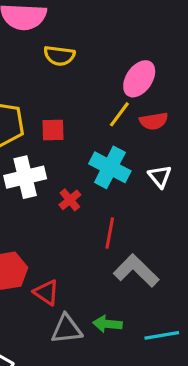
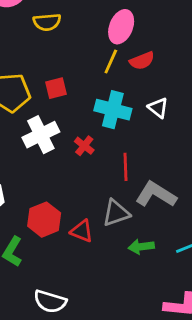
gray triangle: (67, 329) -> (116, 213), moved

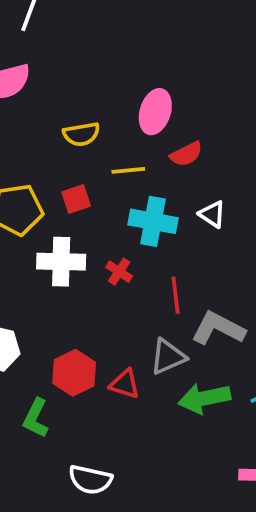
yellow semicircle: (47, 22) -> (81, 134), moved
yellow line: (111, 62) -> (128, 170), moved, turned 65
white cross: (41, 135) -> (61, 262), turned 32
green arrow: (141, 247) -> (204, 398), size x1.5

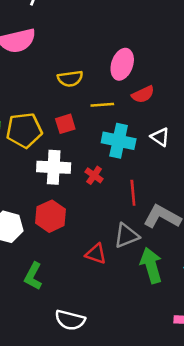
red hexagon: (74, 373) -> (51, 216), moved
green arrow: (204, 398) -> (151, 265), turned 84

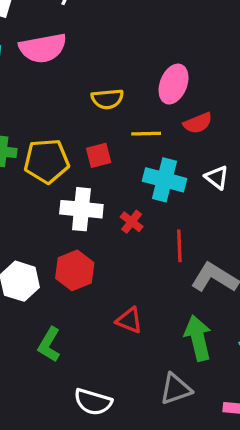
gray triangle: (126, 236) -> (176, 389), moved

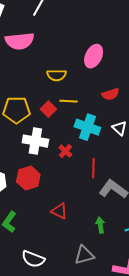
pink ellipse: (173, 84) -> (94, 56), moved
yellow line: (146, 134) -> (68, 101), moved
red square: (99, 155) -> (48, 109), turned -35
green arrow: (198, 338) -> (100, 225), size x0.6

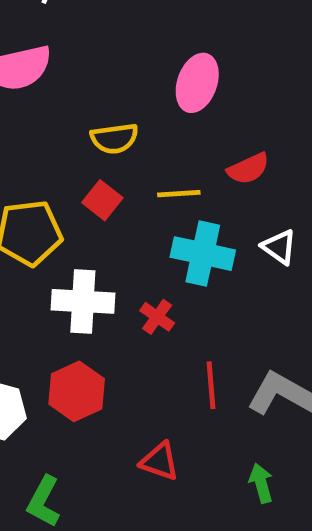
yellow line: (68, 101) -> (179, 194), moved
red square: (48, 109) -> (102, 200), moved
red line: (93, 168) -> (211, 385), moved

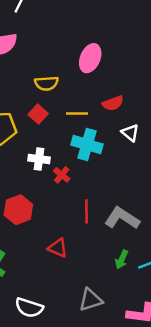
white triangle: (279, 247) -> (130, 133), moved
white cross: (83, 301) -> (39, 159), moved, size x0.7
green arrow: (261, 483) -> (122, 260), moved, turned -144

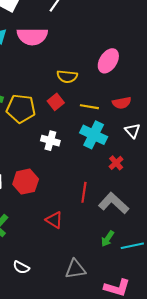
red cross: (62, 175) -> (116, 163), moved
white semicircle: (29, 308) -> (21, 267), size x0.7

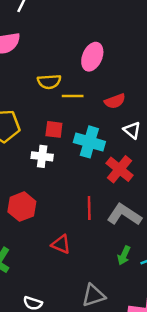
red square: (56, 102) -> (54, 129), moved, turned -35
yellow line: (89, 107) -> (73, 96), moved
red cross: (116, 163) -> (120, 169), size x1.6

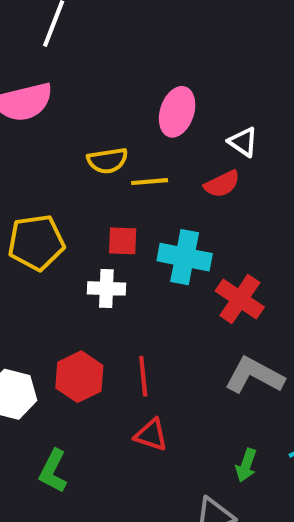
white triangle: (132, 130) -> (243, 142), moved
red line: (89, 208) -> (143, 376), moved
green arrow: (124, 255) -> (246, 465), moved

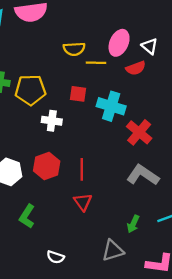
pink ellipse: (177, 112) -> (119, 43), moved
white cross: (106, 288) -> (52, 121), moved
red triangle: (151, 435) -> (83, 202), turned 30

